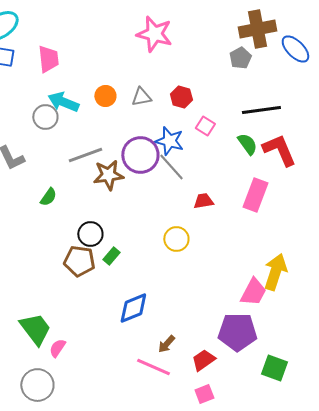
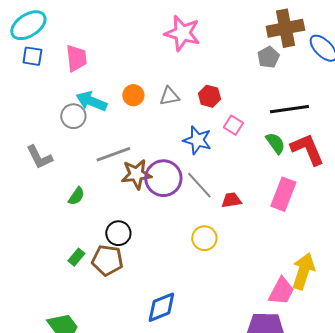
purple circle: (140, 155) -> (163, 178), moved
gray line: (171, 167) -> (199, 185), moved
green rectangle: (111, 256) -> (76, 257), moved

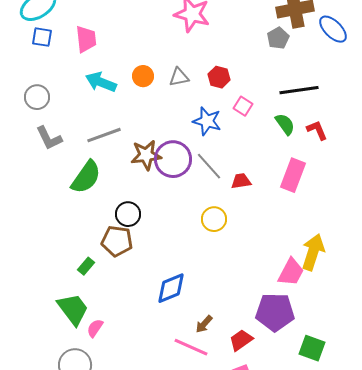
gray circle: (73, 116) -> (37, 97), moved
red L-shape: (307, 149) -> (317, 130), size x0.6
gray line: (113, 154) -> (104, 135), moved
green semicircle: (76, 196) -> (86, 177), size x1.8
green rectangle: (76, 257) -> (86, 266), moved

